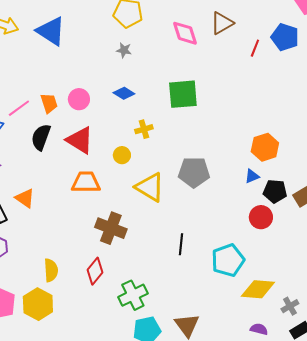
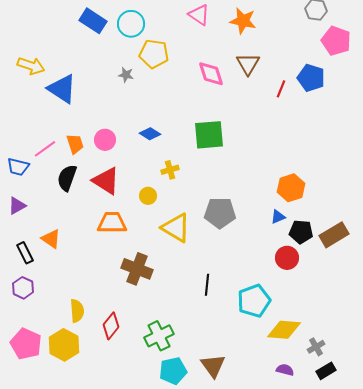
brown triangle: (222, 23) -> (248, 64), turned -30
blue triangle: (51, 31) -> (62, 89), moved
gray star: (124, 50) -> (126, 75), moved
red diamond: (95, 271) -> (111, 326), moved

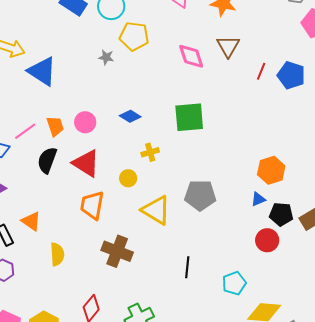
blue pentagon: (311, 78) -> (291, 75), moved
orange trapezoid: (112, 223) -> (92, 205), turned -80
cyan pentagon: (254, 301) -> (234, 283), size x0.7
yellow semicircle: (77, 311) -> (57, 254), moved

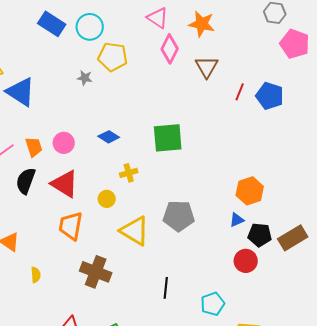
pink diamond: (191, 56) -> (170, 49), moved, turned 44
yellow semicircle: (57, 254) -> (36, 275), size x0.7

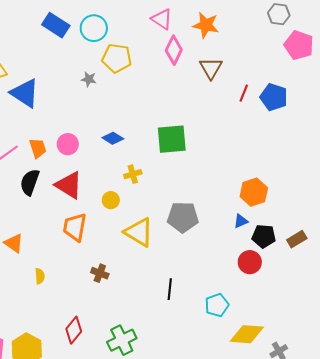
brown rectangle: (293, 238) -> (297, 239), size x0.7
brown cross: (96, 272) -> (100, 273), size x0.6

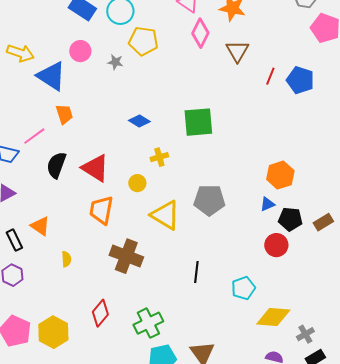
pink circle: (68, 144) -> (80, 51), moved
orange trapezoid: (38, 148) -> (64, 114), moved
brown cross: (100, 273) -> (126, 256), size x1.8

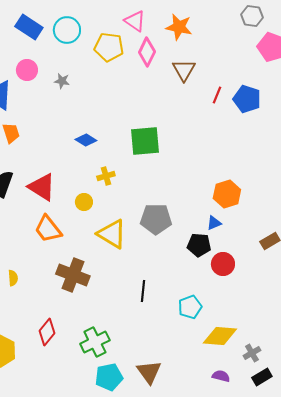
yellow pentagon: (143, 41) -> (109, 47), moved
orange trapezoid: (101, 210) -> (48, 229), turned -48
black pentagon: (290, 219) -> (199, 245), moved

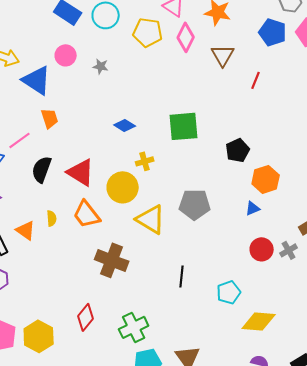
blue pentagon: (247, 99) -> (273, 32), moved
yellow circle: (84, 202) -> (123, 187), size x1.8
black pentagon: (199, 245) -> (238, 150), moved, turned -30
yellow semicircle: (13, 278) -> (52, 218), moved
gray cross: (252, 353) -> (289, 250), moved

